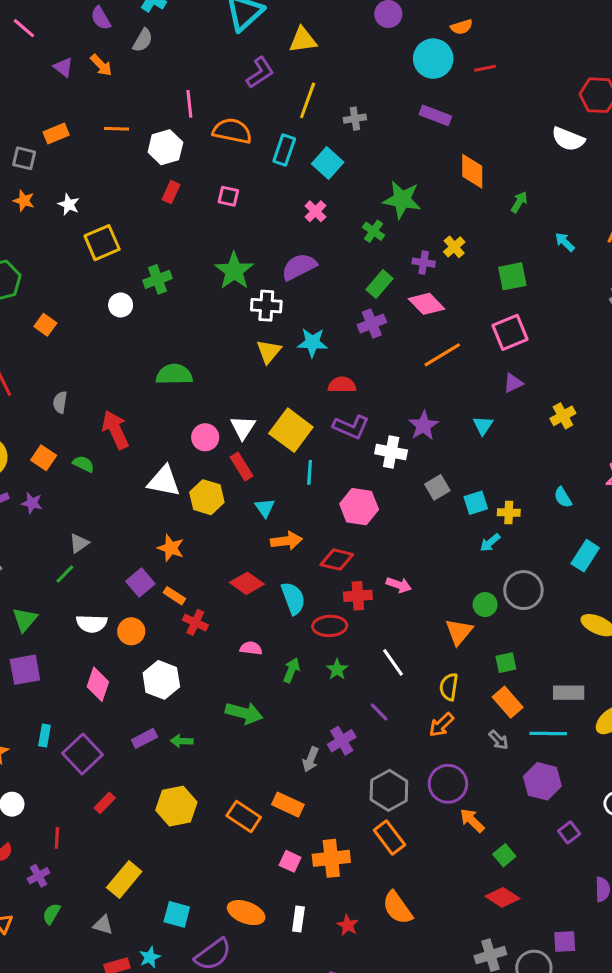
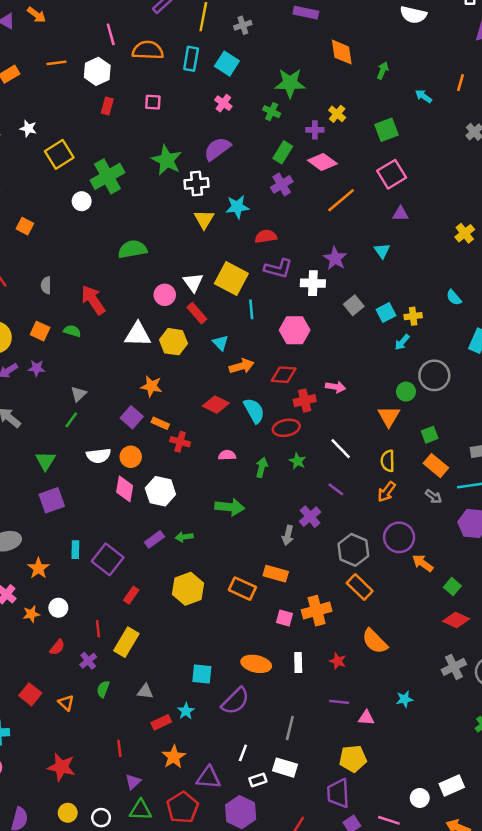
green cross: (157, 279) -> (107, 176), size x1.5
purple triangle: (513, 383) -> (400, 214), turned 35
yellow cross: (563, 416) -> (465, 233), moved
pink diamond: (98, 684) -> (125, 489), moved
yellow rectangle: (124, 880) -> (126, 642), moved

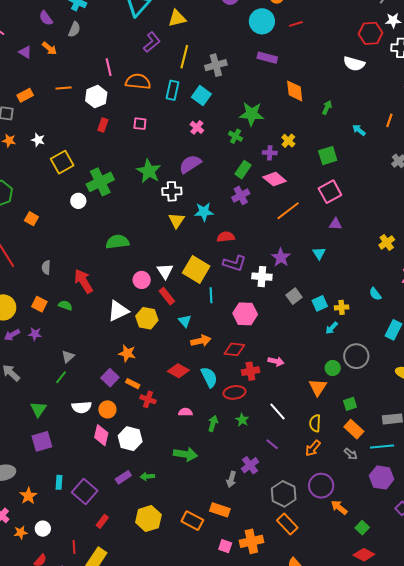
gray cross: (243, 25) -> (216, 65), size x1.5
white triangle: (138, 334) -> (118, 311), turned -30

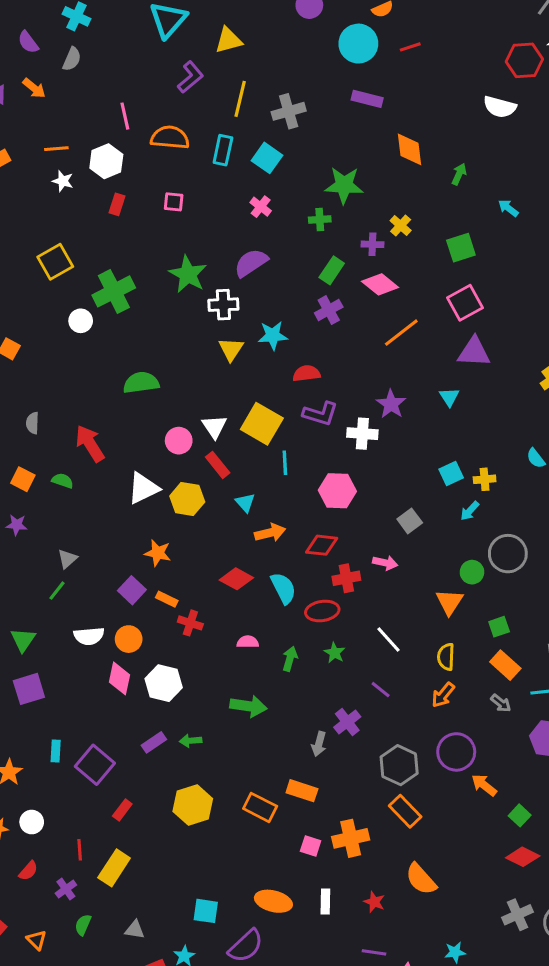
green cross: (236, 136) -> (320, 219), turned -32
white star: (38, 140) -> (63, 181), moved
purple triangle: (335, 224) -> (474, 352), size x1.6
gray square: (294, 296) -> (410, 521), moved

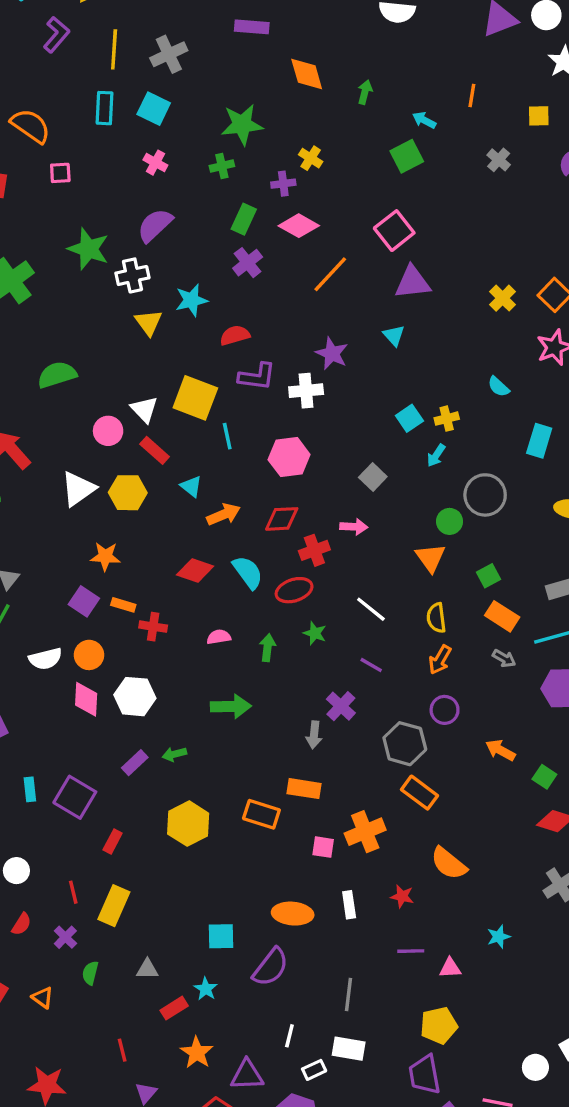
orange semicircle: (170, 138) -> (31, 126), moved, turned 39
green square: (461, 248) -> (407, 156), moved
purple circle: (456, 752) -> (445, 710), moved, size x0.7

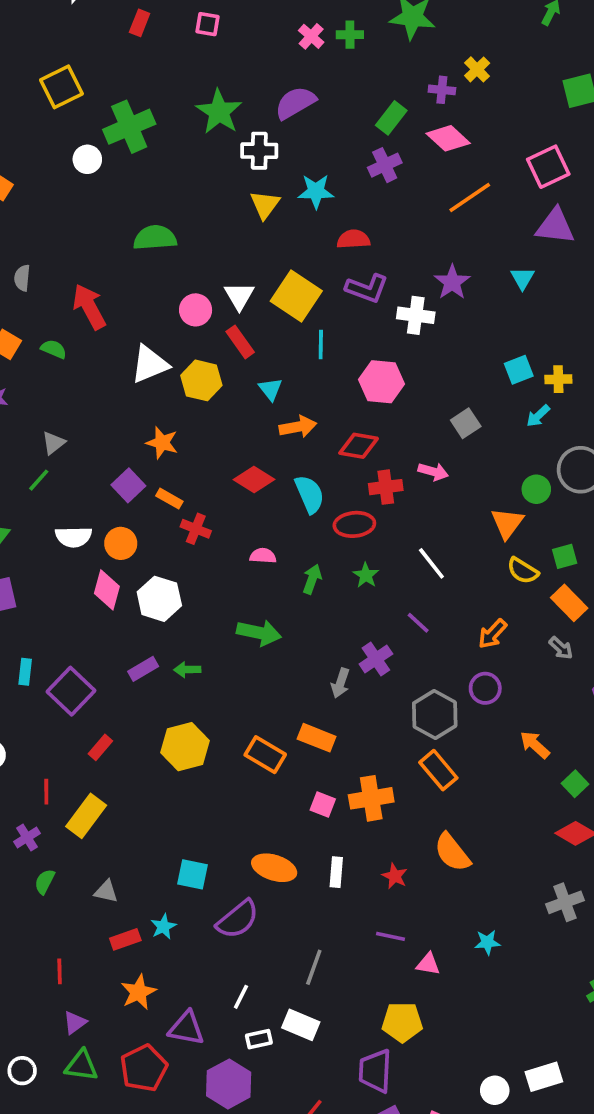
green cross: (222, 166) -> (350, 35), moved
yellow semicircle: (436, 618) -> (523, 571), moved, turned -64

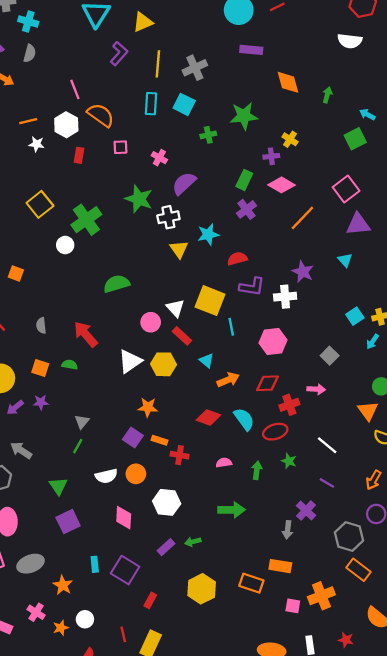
pink cross: (311, 36) -> (159, 158), moved
pink diamond: (107, 590) -> (124, 518), moved

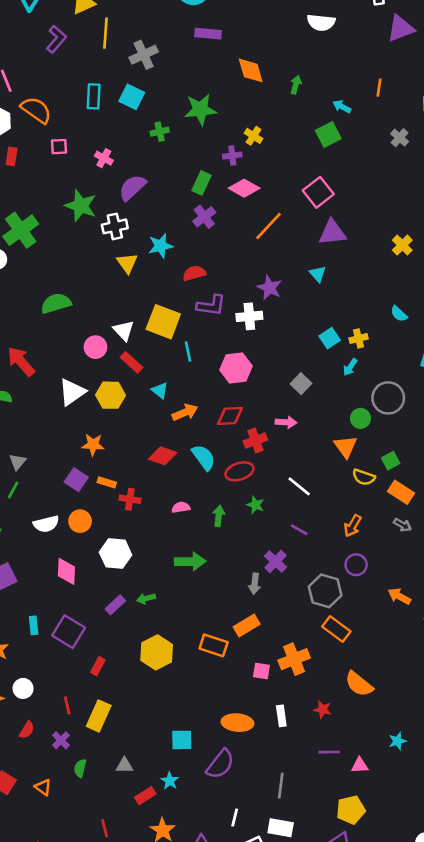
yellow line: (158, 64) -> (106, 33), moved
orange rectangle: (280, 566) -> (247, 626), turned -40

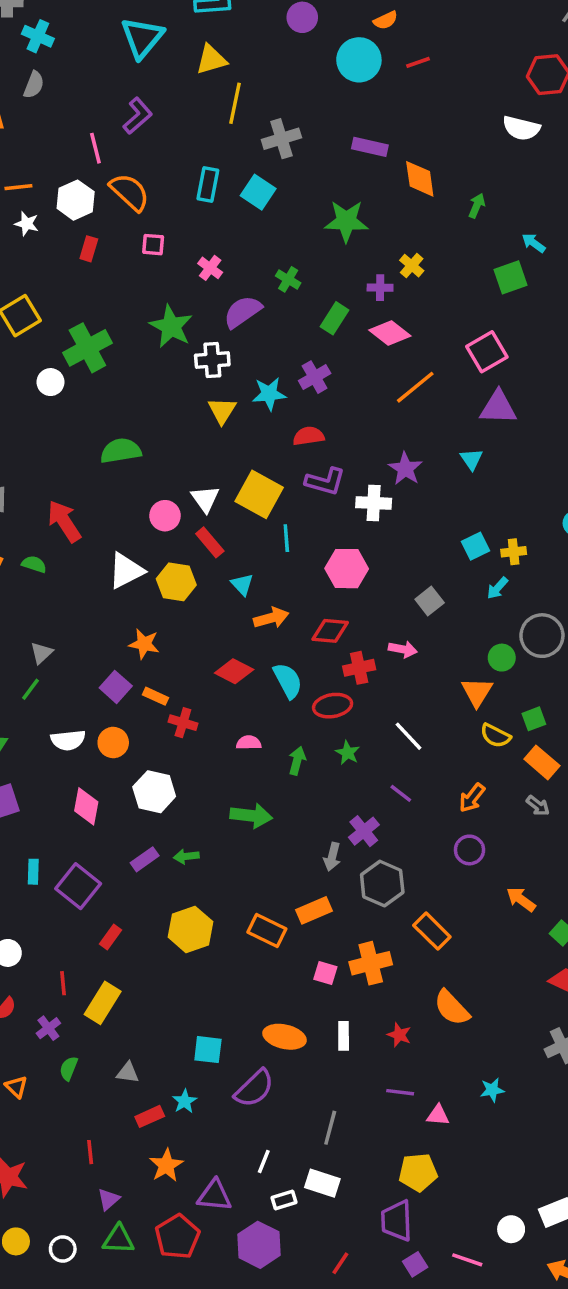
purple rectangle: (208, 34) -> (370, 147), moved
purple L-shape: (56, 39) -> (138, 116), moved
green cross: (160, 132) -> (288, 279), moved, turned 36
purple cross: (204, 217) -> (315, 377), moved
gray hexagon: (325, 591) -> (382, 883), moved

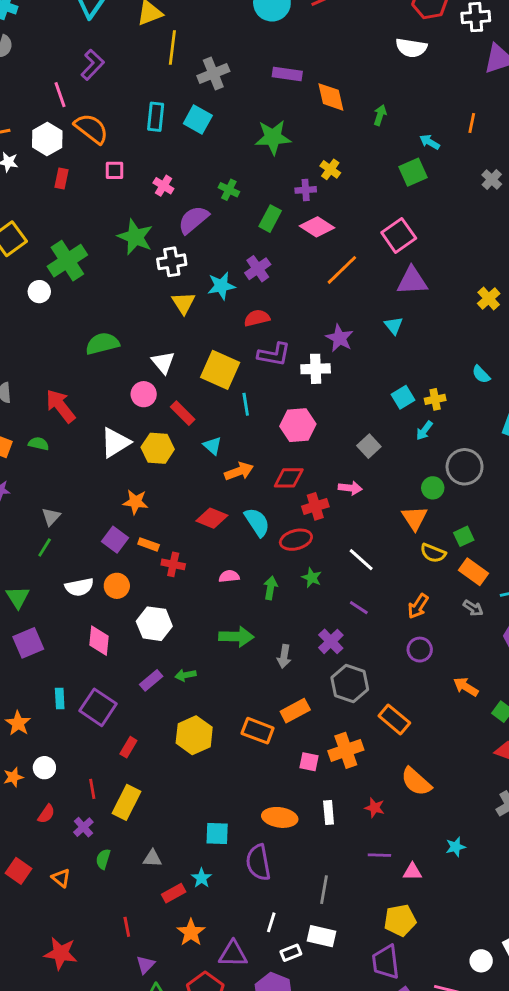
white triangle: (205, 499) -> (163, 362), moved
gray arrow: (332, 857) -> (284, 656), moved
purple semicircle: (254, 1088) -> (258, 862), turned 129

